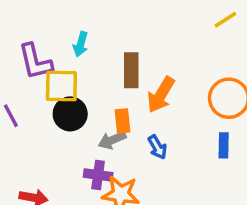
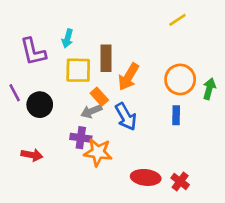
yellow square: (61, 86) -> (78, 70), moved
black circle: (70, 114) -> (40, 105), moved
orange rectangle: (122, 121) -> (99, 97), turned -36
blue arrow: (157, 147) -> (126, 117), size x1.5

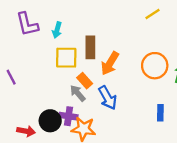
purple L-shape: (33, 52) -> (27, 24), moved
black circle: (40, 105) -> (50, 121), moved
gray arrow: (91, 111) -> (78, 93), turned 72
blue rectangle: (176, 115) -> (160, 113), moved

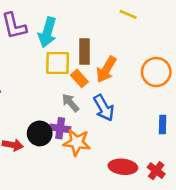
yellow line: (152, 14) -> (128, 14), moved, turned 56
cyan arrow: (57, 30) -> (47, 32), size x1.6
orange rectangle: (85, 81) -> (79, 78), moved

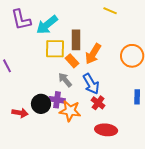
cyan arrow: (47, 32) -> (47, 25), turned 35
red cross: (156, 171) -> (98, 103), moved

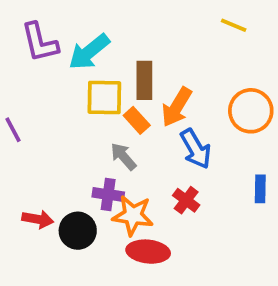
yellow line: (110, 11) -> (234, 25), moved
blue arrow: (91, 84) -> (196, 149), moved
black circle: (41, 104) -> (78, 231), moved
red ellipse: (106, 130) -> (148, 252), moved

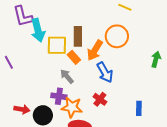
cyan arrow: (89, 52) -> (38, 30), moved, turned -65
orange circle: (251, 111) -> (117, 36), moved
blue rectangle: (260, 189) -> (139, 108), moved

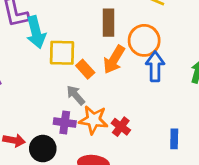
brown rectangle: (78, 36) -> (109, 23), moved
blue arrow: (105, 72) -> (155, 66), moved, turned -150
orange star: (72, 107) -> (93, 120), moved

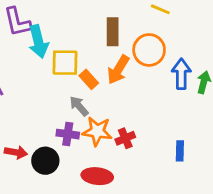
blue arrow: (155, 66) -> (181, 74), moved
red cross: (121, 127) -> (125, 138), turned 30

